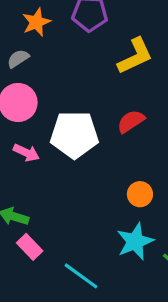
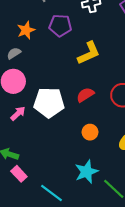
pink arrow: (26, 153) -> (18, 113), turned -70
orange circle: (140, 194) -> (90, 132), moved

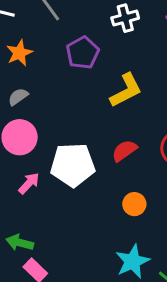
purple pentagon: (60, 25) -> (83, 53), turned -30
orange star: (26, 30) -> (19, 53), moved

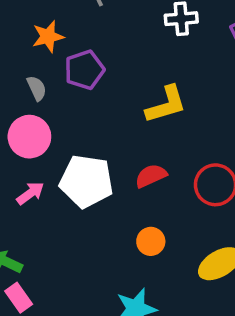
purple pentagon: (83, 53) -> (84, 70), moved
gray semicircle: (18, 97) -> (37, 88), turned 90

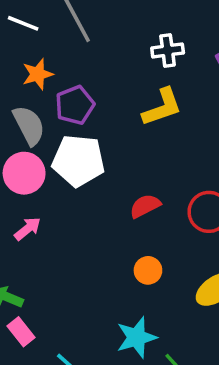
gray semicircle: (37, 88) -> (29, 125), size x1.6
yellow L-shape: (166, 105) -> (162, 107), moved
white pentagon: (86, 181) -> (78, 161), moved

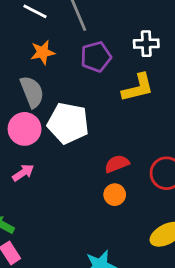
purple pentagon: (75, 105) -> (96, 57), moved
orange circle: (148, 270) -> (115, 195), moved

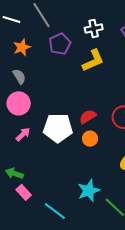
gray semicircle: (32, 92) -> (19, 76), size x0.7
white pentagon: (68, 123) -> (58, 128), moved

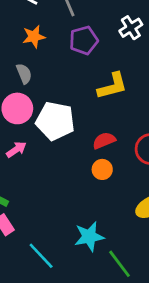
white cross: (94, 29) -> (131, 28), turned -30
yellow L-shape: (93, 61) -> (112, 86), moved
white pentagon: (58, 128) -> (55, 121), moved

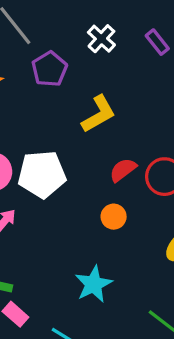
red semicircle: (104, 141) -> (123, 170), moved
cyan star: (89, 237) -> (94, 284), moved

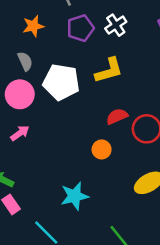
white cross: (101, 39) -> (116, 25), moved
white pentagon: (42, 174) -> (61, 82), moved

